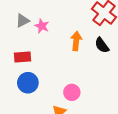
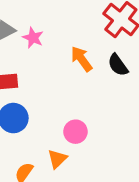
orange arrow: (76, 41) -> (82, 59), turned -42

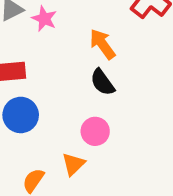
black semicircle: (118, 65) -> (102, 82), moved

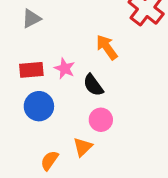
pink star: (44, 19) -> (65, 68), moved
black semicircle: (102, 82) -> (93, 85), moved

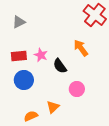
orange arrow: (107, 47) -> (81, 48), moved
pink circle: (101, 120) -> (77, 89), moved
orange semicircle: (50, 161) -> (31, 116), turned 32

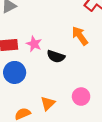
black semicircle: (60, 66) -> (56, 56), turned -35
pink circle: (77, 89) -> (81, 97), moved

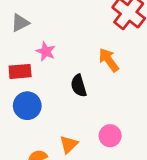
pink star: (34, 44) -> (46, 51), moved
black semicircle: (56, 56) -> (79, 86), turned 54

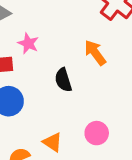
orange triangle: (69, 144) -> (53, 142), turned -42

